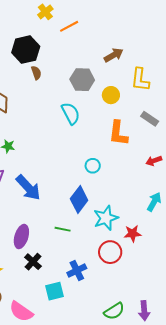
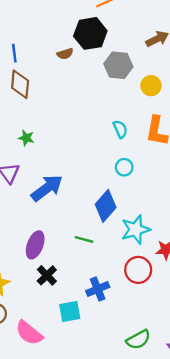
black hexagon: (26, 50) -> (90, 33), moved
brown semicircle: (36, 73) -> (65, 54), turned 88
cyan semicircle: (71, 113) -> (120, 129), moved, size x0.7
blue arrow: (28, 188) -> (47, 188), turned -88

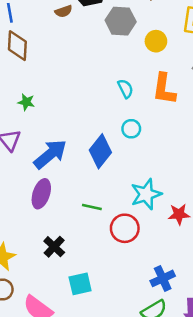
blue diamond: (106, 206) -> (100, 151), moved
purple ellipse: (35, 245) -> (41, 194), moved
red circle: (138, 270) -> (125, 228), moved
blue cross: (98, 289) -> (163, 278), moved

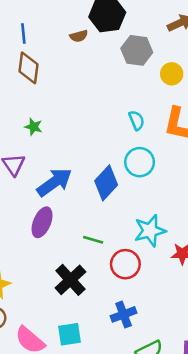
cyan circle: (131, 129) -> (140, 162), size x1.5
black cross: (54, 247) -> (70, 280), moved, size x1.4
blue cross: (163, 278) -> (124, 314), moved
cyan square: (80, 284) -> (69, 334), moved

